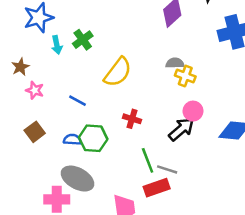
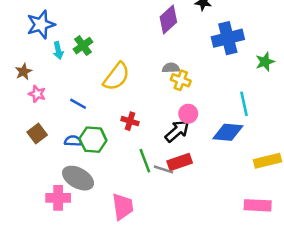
red rectangle: (157, 188) -> (180, 162), moved

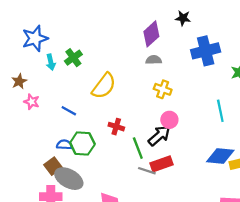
gray semicircle: (171, 68) -> (154, 60), moved
blue diamond: (228, 132) -> (220, 156), moved
brown square: (37, 133) -> (53, 166), moved
green line: (145, 161) -> (138, 148), moved

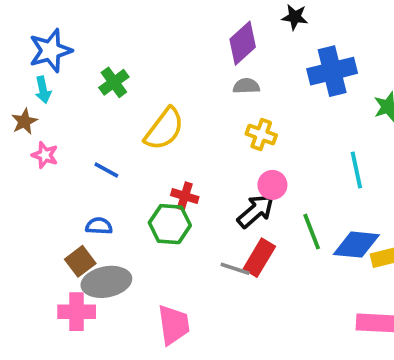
cyan arrow: (51, 62) -> (43, 90), moved
green hexagon: (82, 144) -> (170, 224), moved
green line: (138, 148) -> (312, 232), moved
red rectangle: (162, 164) -> (259, 258), turned -40
gray ellipse: (69, 179) -> (106, 282), turned -40

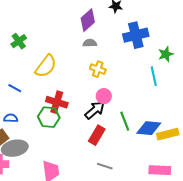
cyan line: (356, 170) -> (154, 76), moved
red cross: (185, 196) -> (57, 102), size x1.5
gray line: (235, 269) -> (105, 166), moved

